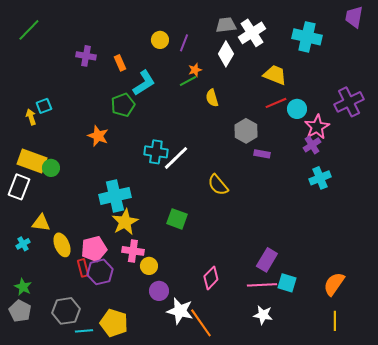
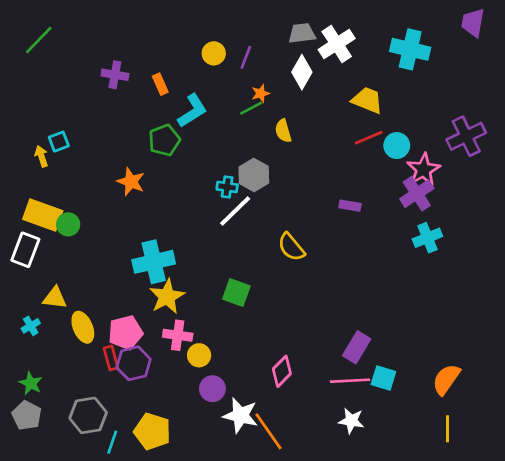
gray hexagon: (246, 131) -> (254, 175), moved
purple cross: (312, 145) -> (417, 194), size x1.4
cyan cross: (156, 152) -> (227, 187), moved, size x0.7
cyan line: (84, 331) -> (112, 442), turned -66

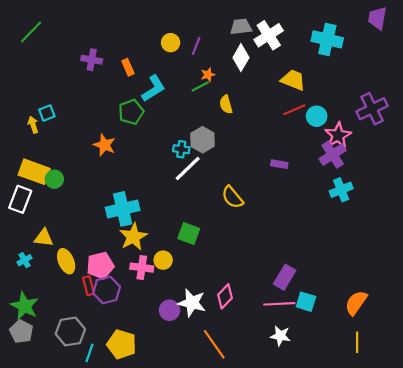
yellow circle: (199, 355) -> (163, 260), moved
green star: (31, 383) -> (25, 306), size x1.5
white star: (240, 415) -> (192, 303), moved

